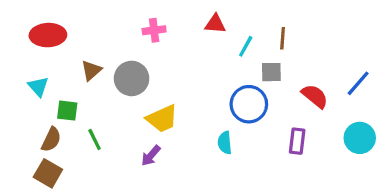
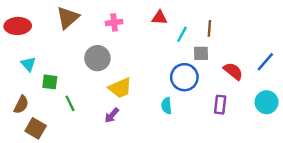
red ellipse: (48, 35) -> (18, 26), moved
brown triangle: (91, 70) -> (68, 18), moved, size x1.5
brown semicircle: (51, 140) -> (21, 105), moved

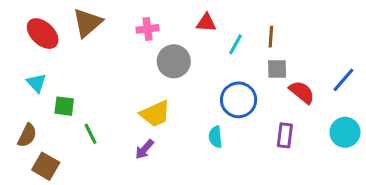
red ellipse: (18, 26) -> (43, 34), moved, turned 45
gray square: (201, 53) -> (277, 69), moved
gray circle: (97, 58) -> (174, 61), moved

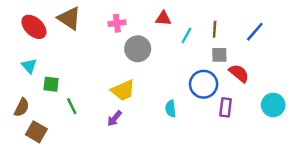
brown triangle: (87, 23) -> (69, 18), turned -45
blue line: (343, 80) -> (255, 32), moved
blue circle: (239, 100) -> (204, 84), moved

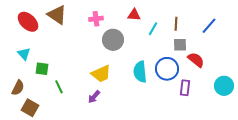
cyan semicircle: (171, 109) -> (140, 72), moved, size x1.5

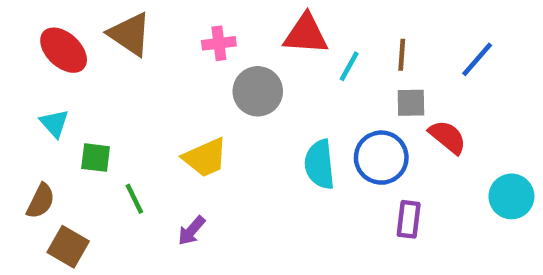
red triangle: (134, 15) -> (306, 34), size x1.5
yellow trapezoid: (101, 74) -> (205, 158), moved
purple rectangle: (185, 88) -> (409, 219), moved
purple arrow: (94, 97) -> (192, 231), moved

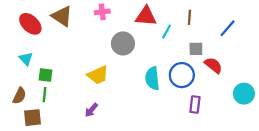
pink cross: (219, 43) -> (102, 12), moved
brown line: (402, 55) -> (189, 17), moved
green line: (134, 199) -> (45, 95), moved, turned 32
brown square: (68, 247) -> (33, 118), turned -36

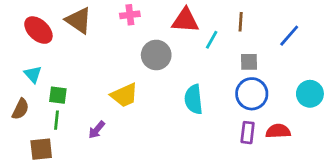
red semicircle: (213, 65) -> (278, 131), moved, turned -42
blue circle: (182, 75) -> (252, 94), moved
cyan circle: (244, 94) -> (310, 94), moved
brown semicircle: (19, 96) -> (20, 109), moved
purple arrow: (91, 110) -> (97, 130), moved

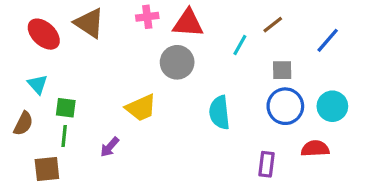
red triangle: (185, 20) -> (188, 23), moved
brown line: (241, 22) -> (273, 25), turned 48
cyan circle: (310, 94) -> (332, 106), moved
purple rectangle: (248, 133) -> (266, 164), moved

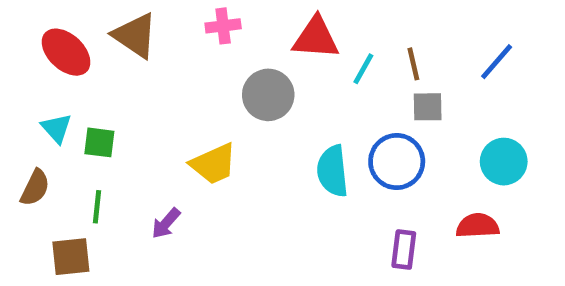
red triangle: (188, 23) -> (316, 38), moved
brown line: (273, 25) -> (413, 64), moved, turned -65
blue circle: (285, 106) -> (397, 162), moved
green square: (66, 108) -> (99, 142), moved

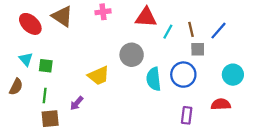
blue line: (497, 62) -> (219, 31), moved
gray circle: (268, 95) -> (132, 55), moved
brown square: (71, 257) -> (50, 119), moved

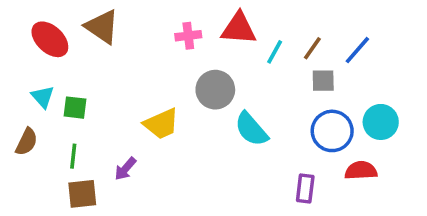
pink cross: (103, 12) -> (188, 36), moved
brown line: (191, 29) -> (312, 48), turned 48
blue circle: (183, 75) -> (332, 131), moved
cyan semicircle: (154, 79) -> (251, 129), turned -35

